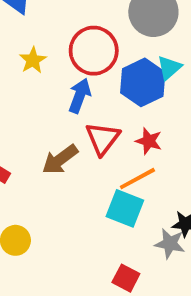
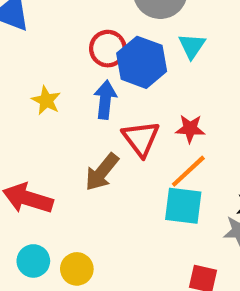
red circle: (94, 51) -> (108, 49), size x0.7
yellow star: (33, 60) -> (46, 100), moved
blue hexagon: (143, 82) -> (142, 62), moved

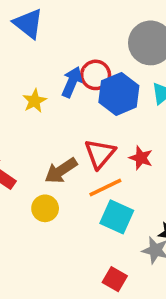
blue arrow: (105, 100) -> (72, 82), moved
orange line: (188, 171) -> (105, 187), moved
yellow circle: (77, 269) -> (45, 208), moved

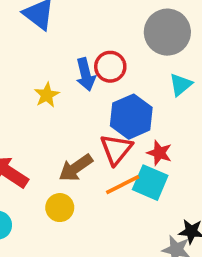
blue arrow: (72, 82) -> (86, 74), turned 144
blue hexagon: (119, 94) -> (131, 117), moved
cyan square: (117, 217) -> (150, 183), moved

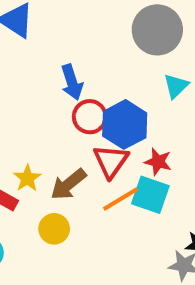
red circle: (110, 67) -> (90, 117), moved
yellow star: (47, 95) -> (27, 178), moved

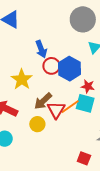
red triangle: (111, 161) -> (56, 110), moved
yellow star: (27, 178) -> (22, 79), moved, size x1.5

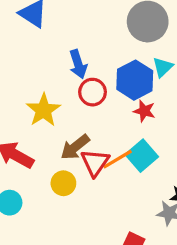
blue hexagon: (70, 69) -> (135, 80), moved
red star: (88, 86) -> (144, 111), moved
cyan square: (85, 103) -> (142, 156), turned 30

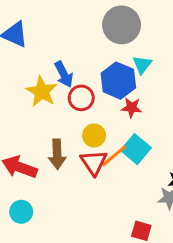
yellow star: (43, 110) -> (42, 92), moved
brown arrow: (75, 147) -> (57, 154), moved, turned -44
yellow circle: (63, 183) -> (94, 135), moved

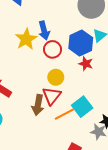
cyan square: (136, 149) -> (82, 107), moved
brown arrow: (57, 154) -> (38, 105), moved
orange line: (114, 156) -> (64, 114), moved

